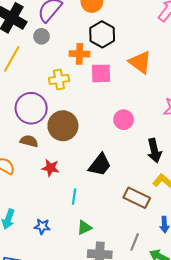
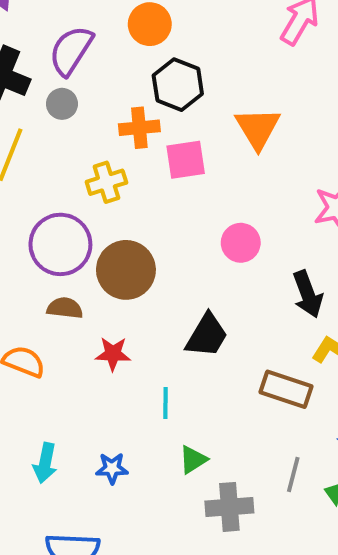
orange triangle: (140, 62) -> (258, 128), turned 30

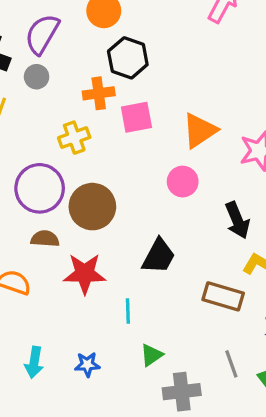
orange triangle: (258, 128) -> (200, 131), moved, turned 30
red star: (113, 354) -> (85, 274), size x1.5
gray line: (293, 474) -> (231, 364), turned -32

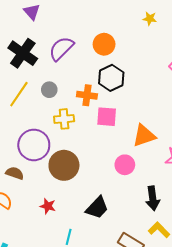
gray circle: (37, 77) -> (49, 90), moved
brown semicircle: (45, 239) -> (15, 173), moved
red star: (85, 274) -> (48, 206), size x0.6

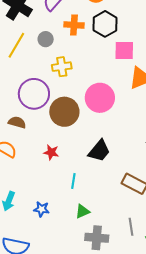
orange cross: (87, 95) -> (74, 25), moved
pink square: (107, 117) -> (124, 50), moved
pink circle: (125, 165) -> (100, 98), moved, size x1.5

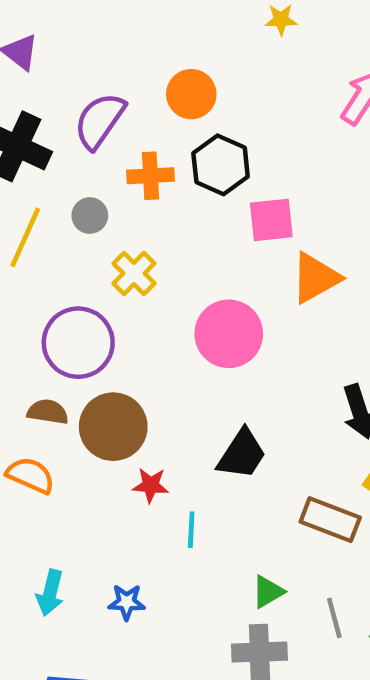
yellow cross: (62, 67) -> (134, 273), turned -30
brown circle: (64, 112) -> (113, 427), moved
red star: (51, 152) -> (151, 485), moved
green triangle: (82, 211) -> (268, 592), moved

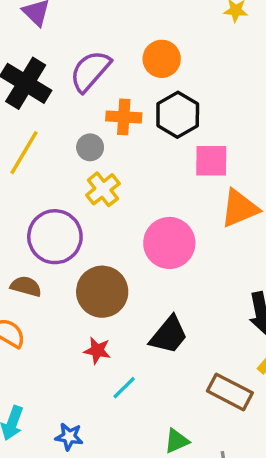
gray circle: (90, 216) -> (90, 147), moved
brown circle: (113, 427) -> (102, 292), moved
cyan line: (191, 530) -> (124, 388), turned 36

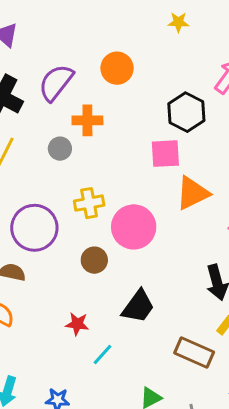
black hexagon: (178, 115) -> (186, 112), moved
yellow cross: (103, 189) -> (89, 203), moved, turned 32
brown circle: (102, 292) -> (94, 260), moved, size x0.6

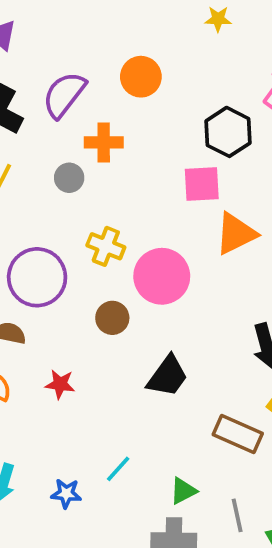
yellow cross: (89, 203) -> (106, 246), turned 32
red star: (77, 324) -> (60, 384), moved
cyan line: (102, 355) -> (118, 469), moved

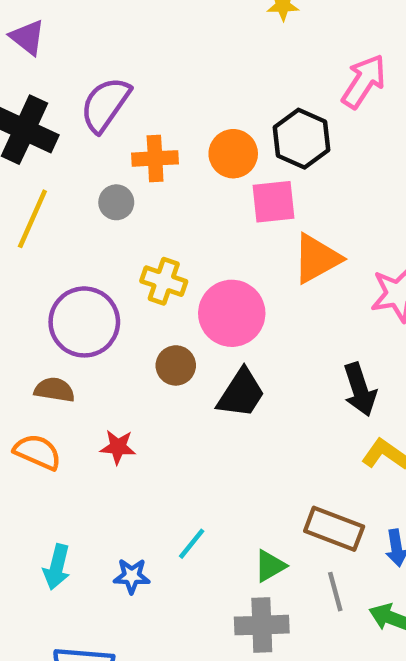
orange circle: (141, 77) -> (233, 154), moved
black trapezoid: (167, 376) -> (241, 393), moved
brown rectangle: (238, 434) -> (334, 529), moved

